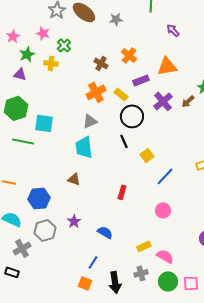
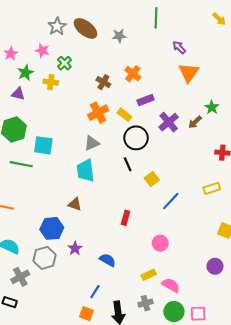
orange triangle: (167, 66) -> (189, 73), moved, turned -45
blue hexagon: (39, 198) -> (52, 228), moved
pink circle: (163, 210) -> (160, 243), moved

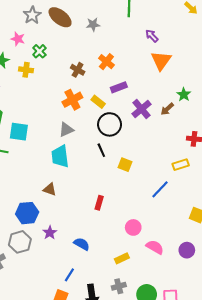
yellow square: (152, 179) -> (125, 165), turned -32
yellow rectangle: (212, 188) -> (181, 165), moved
blue line: (171, 201) -> (160, 189), moved
pink semicircle: (171, 285) -> (155, 247), moved

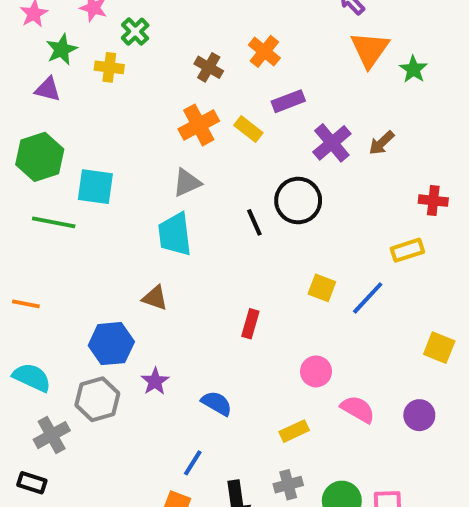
green star: (184, 95) -> (413, 69), moved
black circle: (110, 124) -> (298, 201), moved
yellow square: (125, 165) -> (322, 288), moved

